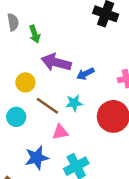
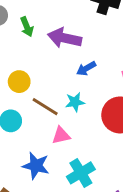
purple arrow: (56, 62) -> (65, 38), moved
blue star: (37, 158) -> (36, 166), turned 30

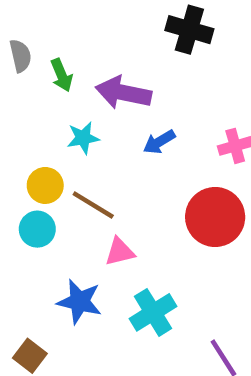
yellow circle: (19, 82) -> (45, 185), moved
cyan star: (75, 102) -> (83, 138), moved

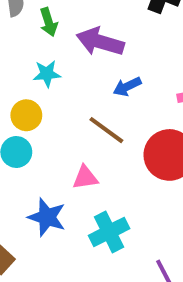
cyan star: (83, 138) -> (47, 74), moved
brown line: (93, 205) -> (106, 130), moved

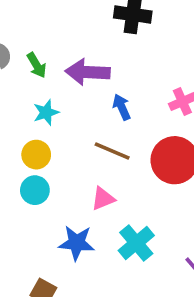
blue arrow: (127, 87) -> (122, 107), turned 105

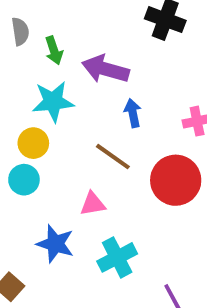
cyan star: (46, 112) -> (53, 102), size x1.5

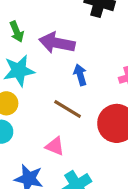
pink triangle: (93, 204) -> (55, 146), turned 36

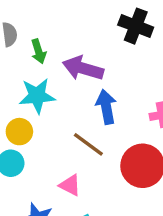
blue arrow: (80, 75) -> (106, 107), size x1.4

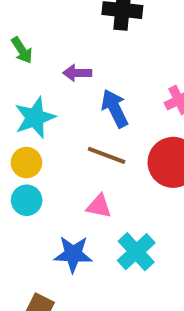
green arrow: (39, 51) -> (22, 50), moved
purple arrow: (83, 68) -> (77, 73), size x0.6

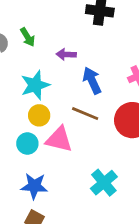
yellow circle: (26, 163) -> (39, 115), moved
pink triangle: (99, 206) -> (59, 139), moved, size x1.5
blue star: (73, 254) -> (34, 186), moved

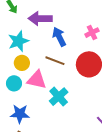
purple arrow: (66, 54) -> (40, 18), size x1.6
cyan cross: (104, 183) -> (59, 97), moved

